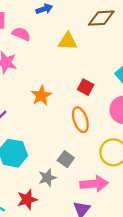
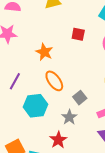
orange ellipse: (80, 120) -> (54, 81), moved
gray square: (66, 159) -> (80, 98), turned 32

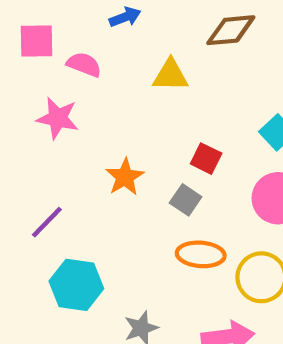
orange ellipse: (54, 81) -> (201, 254), moved, turned -65
gray square: (80, 98) -> (186, 200), moved, turned -32

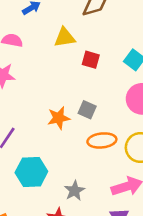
red square: (206, 159) -> (91, 60), moved
orange star: (125, 177) -> (59, 118), moved, turned 30

